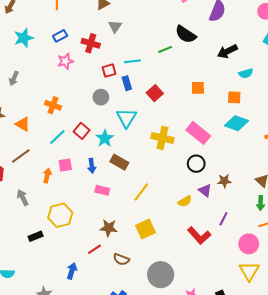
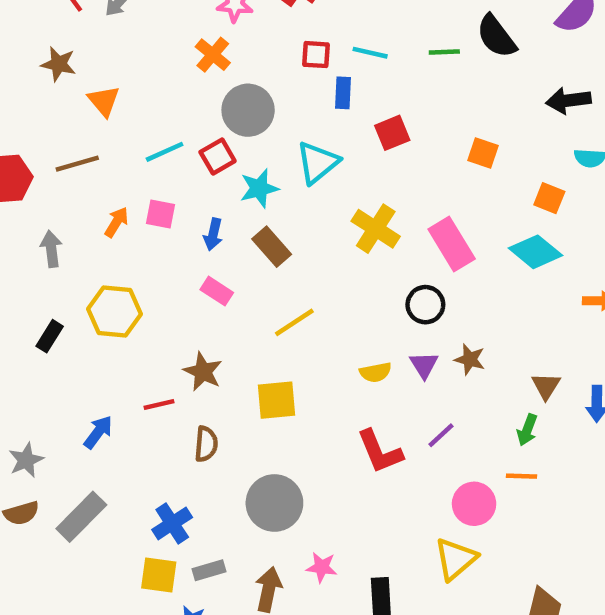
gray circle: (101, 97) -> (248, 110), moved, size x1.5
orange cross: (53, 105) -> (213, 55), moved
black rectangle: (36, 236) -> (50, 336), turned -56
brown semicircle: (121, 259) -> (206, 444), turned -126

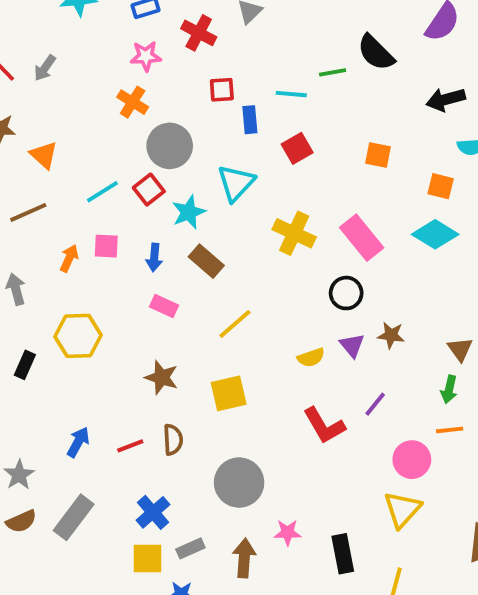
cyan line: (370, 53) -> (291, 94), moved
red line: (159, 404) -> (130, 446), moved

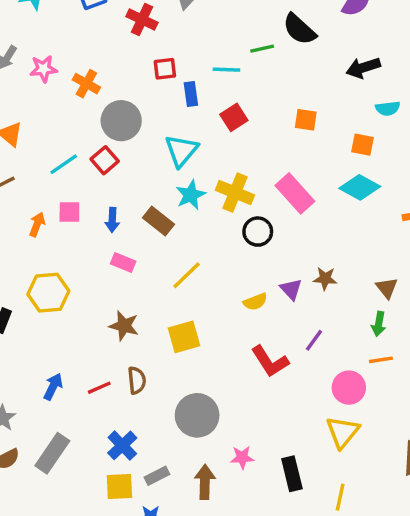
pink star: (146, 56) -> (44, 69), moved
cyan star: (189, 212) -> (191, 195), moved
black circle: (346, 293) -> (258, 232), moved

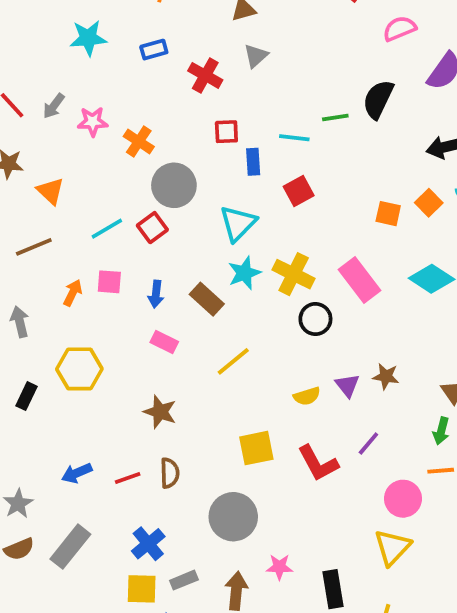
black semicircle: (299, 29) -> (378, 99), turned 69
orange square: (306, 120) -> (388, 214), moved
orange square: (363, 145) -> (429, 203), moved, turned 30
yellow square: (184, 337) -> (256, 448), moved
blue arrow: (53, 387) -> (77, 473), turned -144

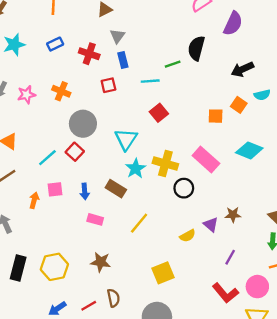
orange cross: (139, 141) -> (61, 91), moved
blue rectangle: (253, 162) -> (123, 60), moved
yellow hexagon: (79, 369) -> (54, 267), moved
black rectangle: (27, 396) -> (18, 268), size x1.5
red L-shape: (318, 463) -> (225, 293), moved

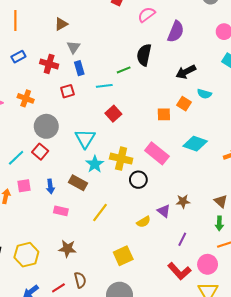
cyan semicircle: (262, 95) -> (204, 94), turned 32

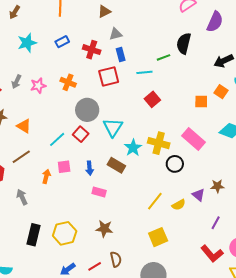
gray triangle: (73, 47) -> (116, 34), turned 40
red square: (67, 91) -> (109, 76), size x1.5
cyan triangle: (85, 139) -> (113, 127), moved
yellow line: (100, 213) -> (155, 201), moved

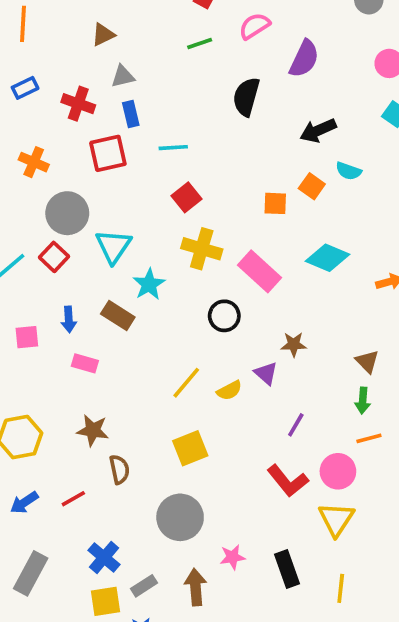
green line: (164, 57) -> (200, 44), moved
yellow cross: (159, 143) -> (202, 249), moved
pink square: (64, 167) -> (27, 337), moved
brown star: (217, 186) -> (294, 344), moved
brown semicircle: (116, 259) -> (119, 469), moved

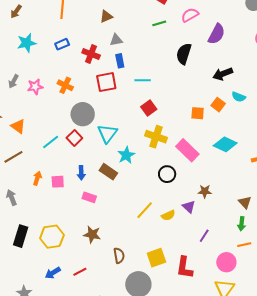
yellow square: (190, 448) -> (156, 258), moved
brown semicircle: (119, 469) -> (119, 256), moved
red L-shape: (288, 481) -> (184, 268), moved, turned 45

